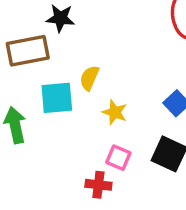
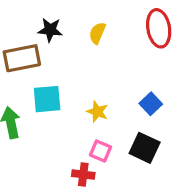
yellow semicircle: (89, 78) -> (97, 33), moved

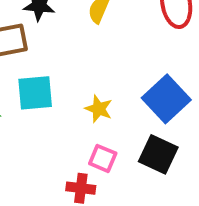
blue square: (151, 104) -> (166, 99), size x1.6

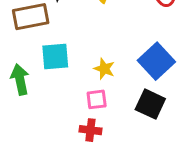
pink square: (103, 158) -> (97, 99), moved, turned -30

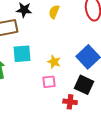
red cross: (90, 130) -> (70, 102), moved

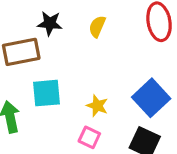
pink square: (49, 82) -> (89, 137), turned 32

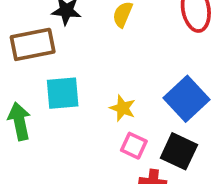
pink square: (89, 137) -> (134, 146), moved

